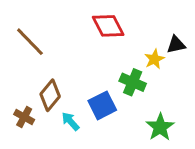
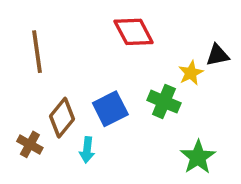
brown line: (30, 42) -> (37, 52), turned 36
blue square: (102, 105) -> (110, 109), moved
cyan arrow: (70, 121) -> (87, 150), turned -132

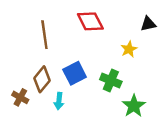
brown line: (37, 52) -> (44, 35), moved
black triangle: (218, 55) -> (148, 24), moved
green cross: (164, 102) -> (111, 81), moved

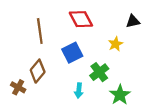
blue square: (75, 73) -> (72, 53), moved
green cross: (111, 81) -> (99, 72), turned 30
cyan arrow: (59, 101) -> (79, 91), moved

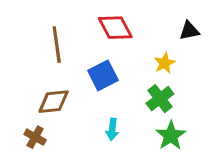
brown diamond: (38, 71) -> (54, 102), turned 45
green cross: (99, 72) -> (160, 99), moved
brown cross: (18, 87) -> (35, 137), moved

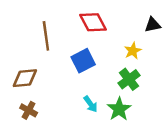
brown diamond: (54, 102) -> (25, 78), moved
cyan arrow: (112, 129) -> (91, 104), turned -42
green star: (171, 136) -> (119, 109), moved

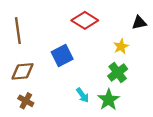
red diamond: (93, 22) -> (85, 20), turned -30
brown line: (46, 36) -> (18, 31), moved
blue square: (83, 61) -> (62, 56), moved

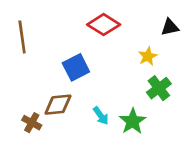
brown diamond: (22, 71) -> (58, 105), moved
green cross: (118, 73) -> (159, 88), moved

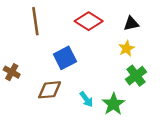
black triangle: (170, 27) -> (131, 24), moved
brown line: (22, 37) -> (35, 21), moved
brown cross: (32, 123) -> (12, 72), moved

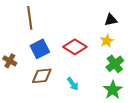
red diamond: (89, 21) -> (75, 47), moved
blue square: (65, 58) -> (40, 49), moved
green star: (113, 104) -> (113, 90), moved

